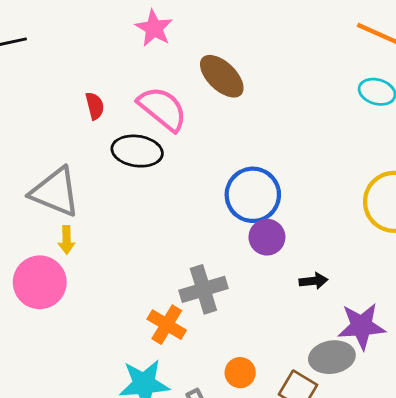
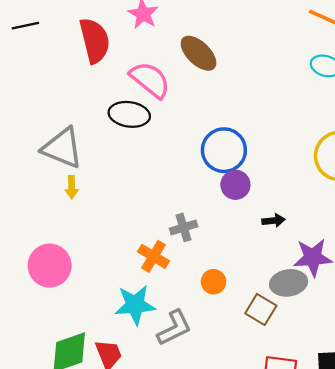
red semicircle: (95, 106) -> (95, 41), moved, size x2.0
pink circle: (40, 282) -> (50, 266), moved
gray cross: (203, 289) -> (184, 227), size x0.7
orange circle: (240, 373) -> (214, 282), moved

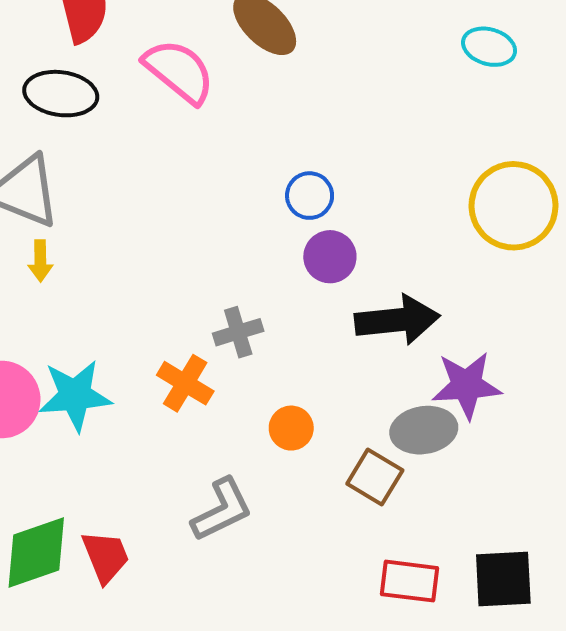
black ellipse: (129, 114) -> (61, 94), moved
blue circle: (224, 150) -> (310, 196), size x0.6
black arrow: (274, 221) -> (397, 320), size x2.0
cyan star: (135, 305) -> (75, 395), moved

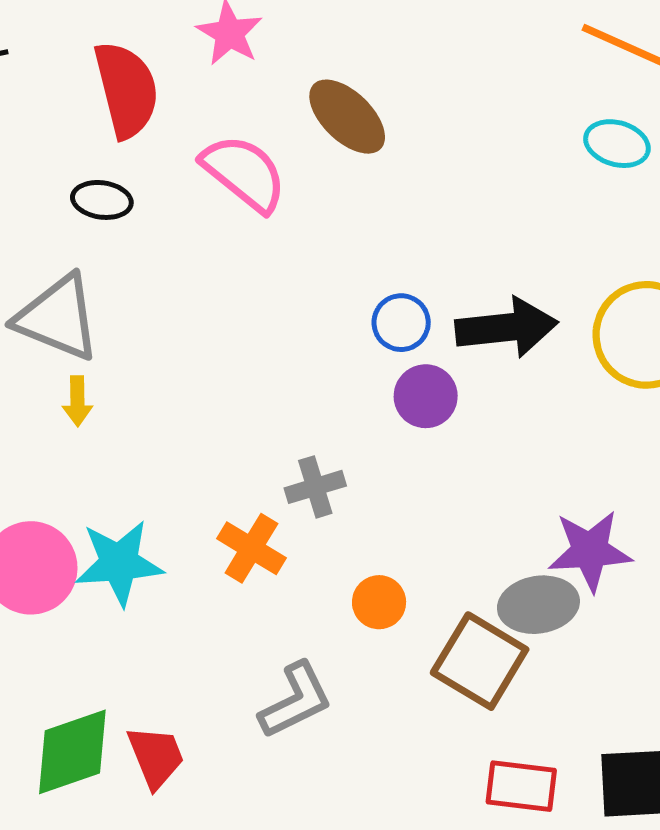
black ellipse: (61, 94) -> (102, 200), size x0.7
black arrow: (397, 320) -> (507, 328), moved
brown square: (375, 477) -> (480, 661), size x1.4

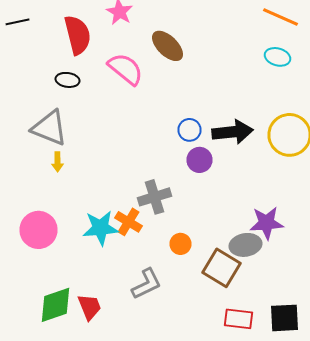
gray cross: (315, 487) -> (154, 197), size x1.4
cyan star: (119, 563) -> (100, 228), moved

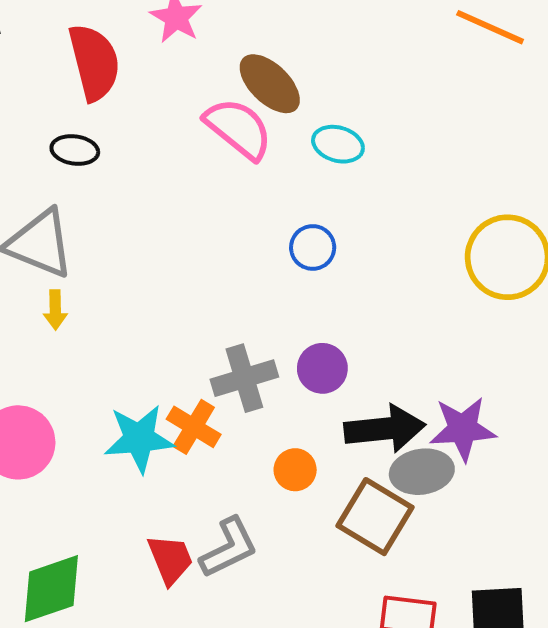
cyan ellipse: (278, 57) -> (338, 144), moved
pink semicircle: (126, 69) -> (239, 129), moved
black arrow: (232, 132) -> (385, 429), moved
purple circle: (200, 160) -> (322, 368), moved
red trapezoid: (90, 307) -> (170, 559), moved

